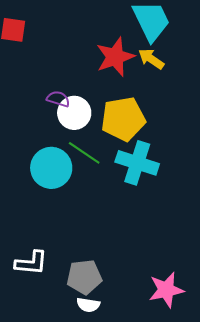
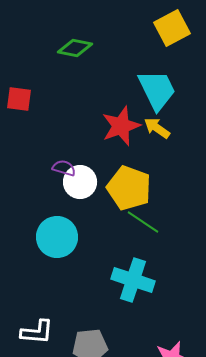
yellow pentagon: (123, 119) -> (129, 188), turned 30
green line: (84, 153) -> (143, 222), moved
cyan cross: (137, 163) -> (133, 280), moved

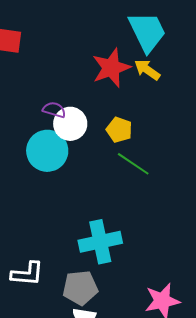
yellow pentagon: (129, 188) -> (119, 130), size x0.6
cyan circle: (57, 237) -> (47, 151), moved
cyan cross: (133, 280) -> (100, 242), moved, turned -30

